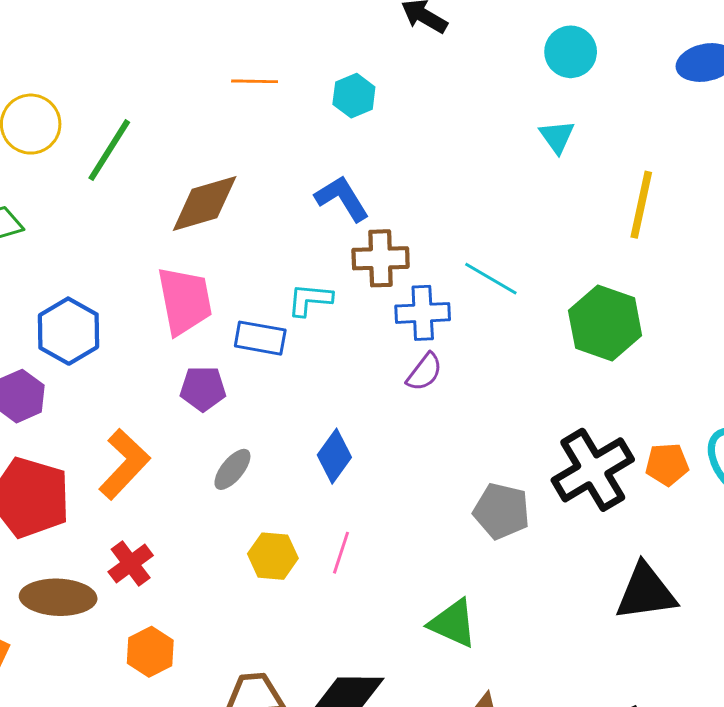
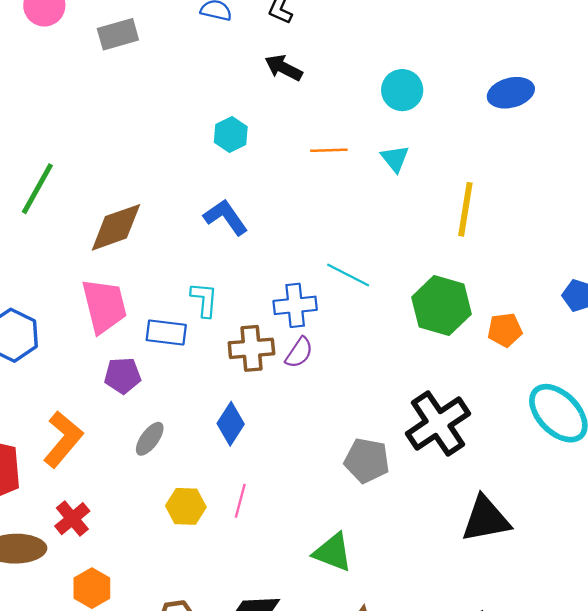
orange line: (255, 81) -> (329, 150), moved
brown cross: (381, 258) -> (251, 348), moved
cyan L-shape: (310, 300) -> (204, 300), turned 93
orange pentagon: (667, 464) -> (505, 330), moved

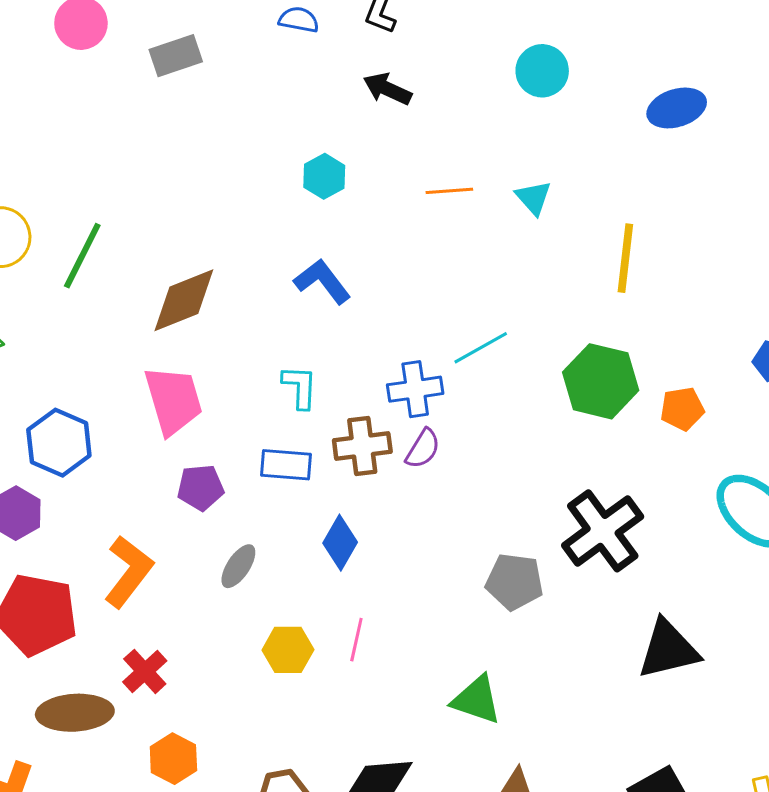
cyan circle: (402, 90) -> (542, 71), moved
cyan line: (348, 275) -> (481, 348), turned -54
blue rectangle: (166, 333) -> (286, 465), moved

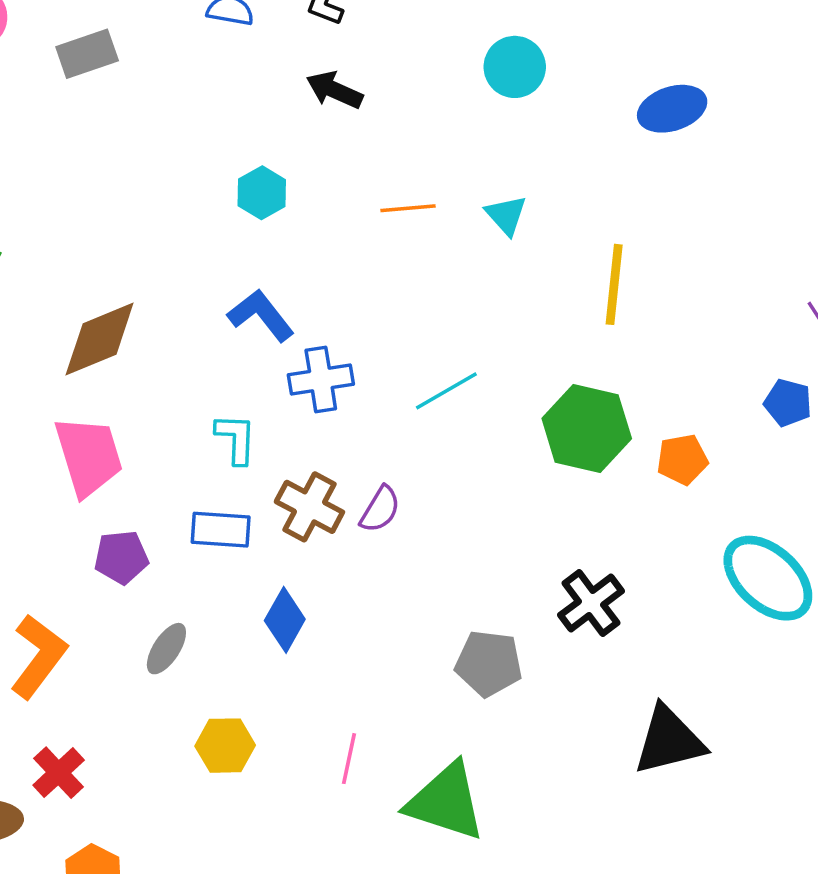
blue cross: (415, 389) -> (321, 380), moved
brown cross: (362, 446) -> (309, 507), turned 36
black cross: (603, 531) -> (591, 603), size x0.7
pink line: (356, 640) -> (349, 759), moved
green triangle: (477, 700) -> (446, 802), size x1.4

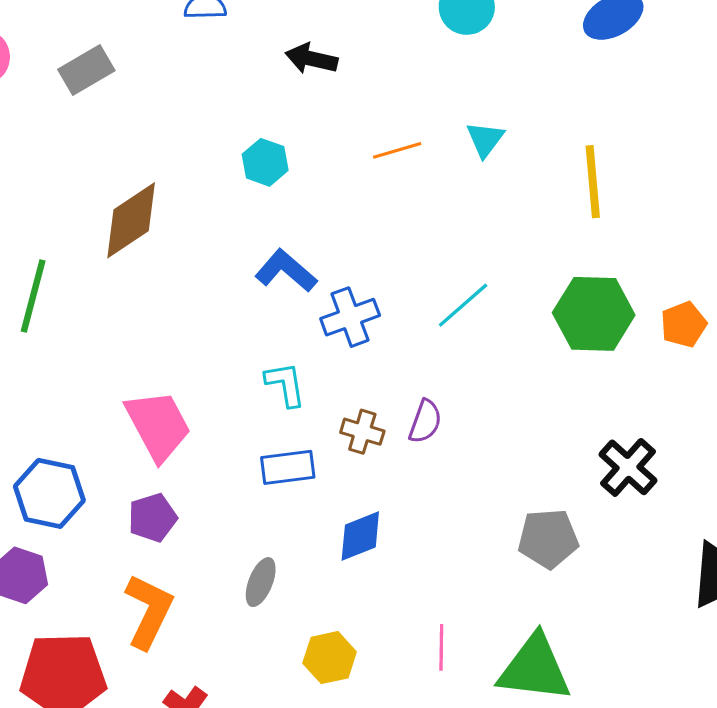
cyan triangle: (506, 215) -> (485, 139), turned 30
brown diamond: (100, 339) -> (131, 220), moved
brown cross: (309, 507) -> (362, 432), size x0.7
purple pentagon: (121, 557) -> (153, 518), moved
blue diamond: (285, 620) -> (360, 536), turned 50

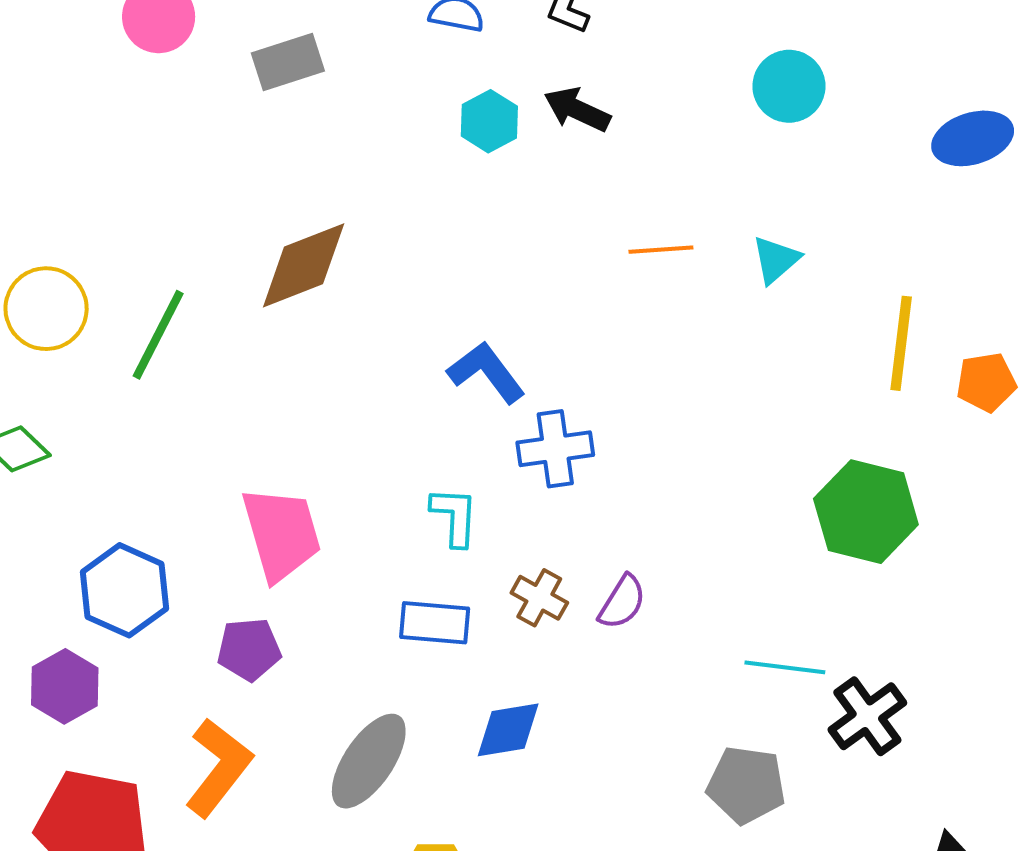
cyan hexagon: (265, 162) -> (489, 121), moved
cyan line: (463, 305) -> (785, 667), moved, turned 36
orange pentagon: (684, 325) -> (986, 382), moved
gray ellipse: (261, 582) -> (369, 761), size x1.6

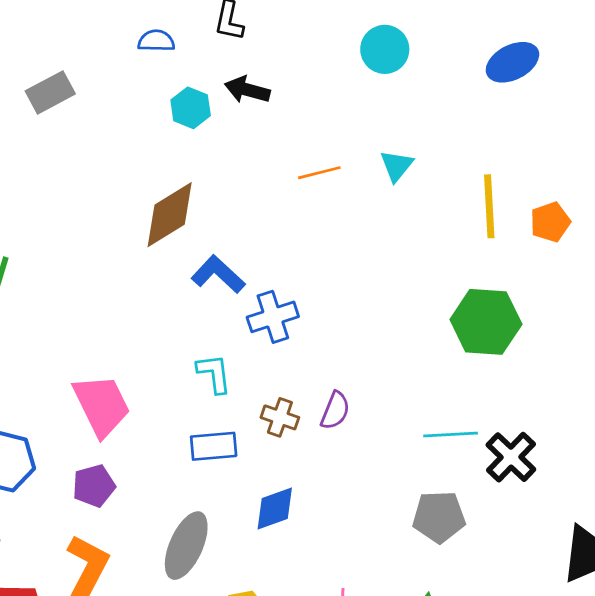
brown diamond: (304, 265) -> (170, 215), moved

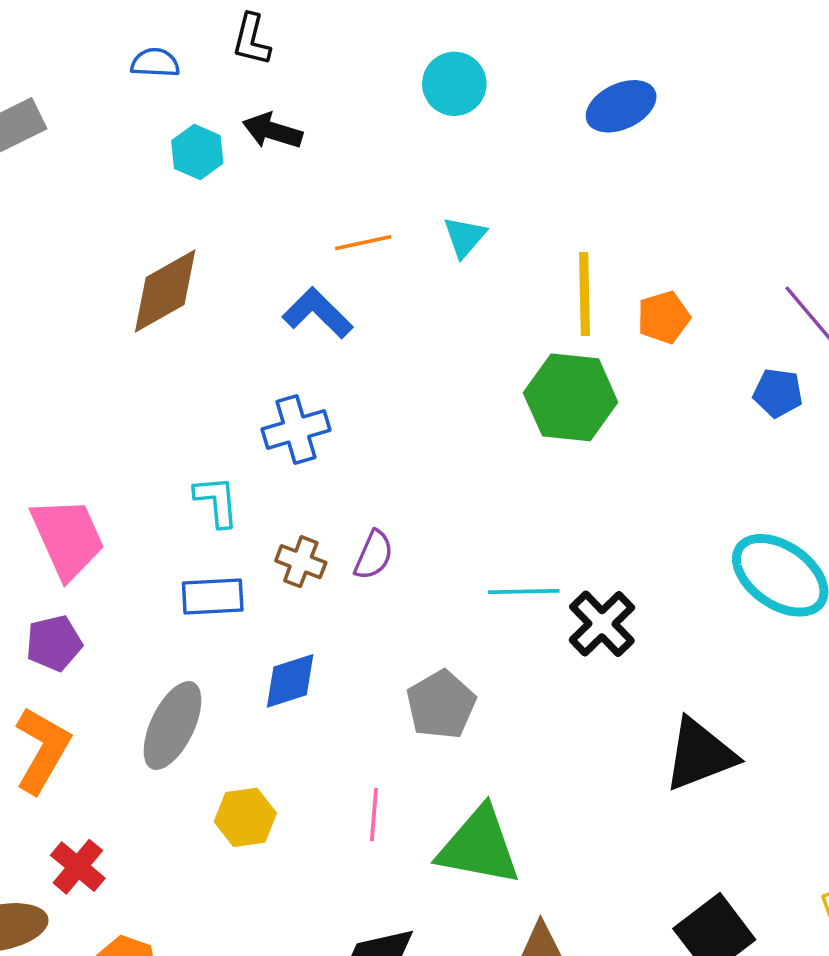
blue L-shape: (218, 274) -> (318, 313), moved
green hexagon: (486, 322) -> (571, 397), moved
gray pentagon: (439, 517) -> (441, 705), moved, turned -30

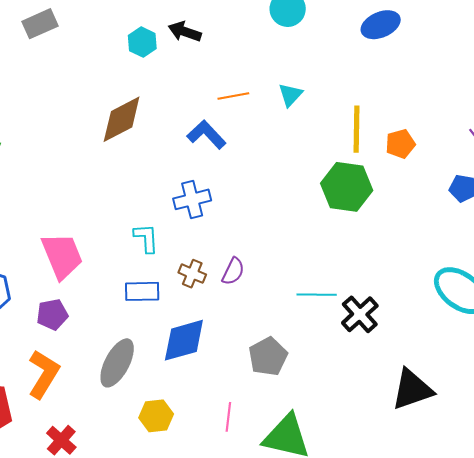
blue diamond: (290, 681) -> (184, 340), size x1.4

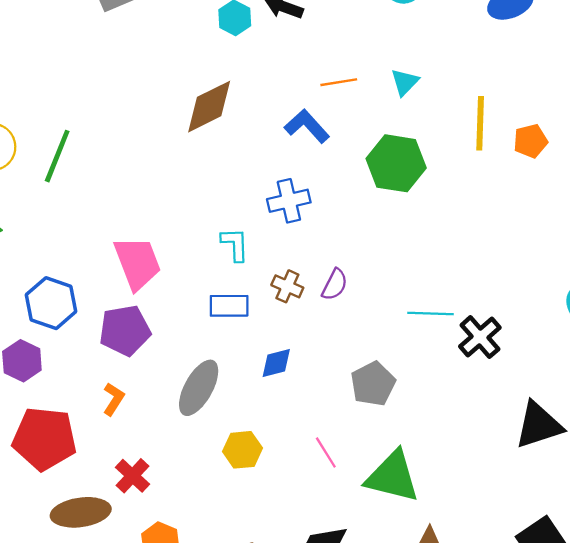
green hexagon: (347, 187) -> (396, 163), moved
purple pentagon: (52, 314) -> (125, 330), size x1.4
blue diamond: (184, 340) -> (276, 363), size x0.6
orange L-shape: (44, 374) -> (114, 399), size x0.6
pink line: (228, 417) -> (326, 453), turned -40

